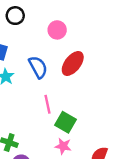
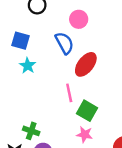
red ellipse: (73, 63) -> (86, 64), moved
blue semicircle: (38, 67) -> (64, 43), moved

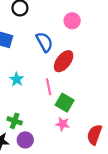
pink circle: (79, 19) -> (72, 21), moved
cyan star: (28, 66) -> (17, 79), moved

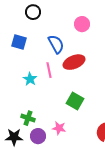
red ellipse: (64, 61) -> (74, 62), turned 30
pink line: (49, 87) -> (49, 70), moved
pink star: (63, 124) -> (59, 128), moved

